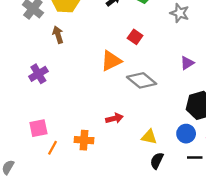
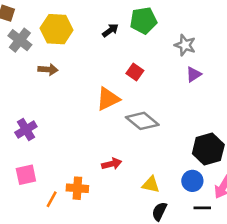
brown arrow: (58, 35) -> (48, 70), turned 112
purple triangle: (187, 63) -> (194, 74), moved
purple cross: (38, 74) -> (26, 129), moved
orange line: (53, 148) -> (52, 199), moved

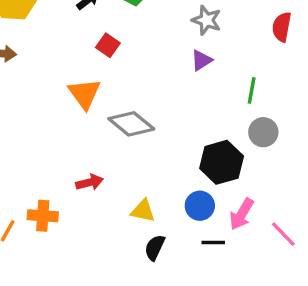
gray star: (185, 45) -> (207, 20), moved
red square: (135, 72) -> (108, 45), moved
orange triangle: (108, 99) -> (85, 94), turned -40

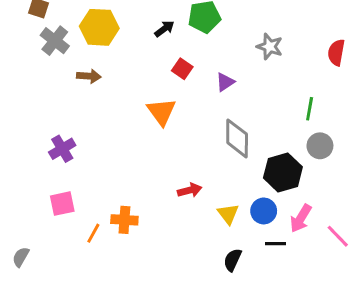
purple triangle: (202, 60) -> (225, 82), moved
gray diamond: (131, 124) -> (237, 138), moved, turned 51
red arrow: (90, 182) -> (190, 190), moved
yellow triangle: (143, 211) -> (228, 214), moved, turned 40
black semicircle: (155, 248) -> (233, 260), moved

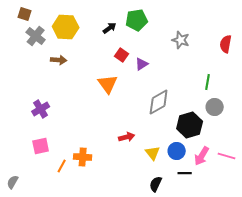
purple triangle: (225, 82) -> (142, 64), moved
gray diamond: (237, 138) -> (159, 102), turned 60
pink line: (338, 236) -> (227, 156), moved, turned -30

